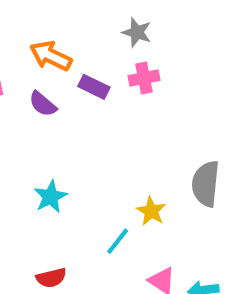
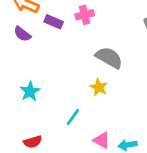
gray semicircle: (206, 184) -> (109, 58), moved, turned 116
yellow star: (151, 211) -> (99, 87), moved

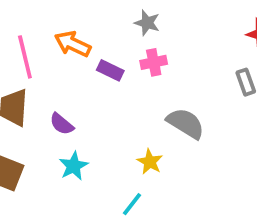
purple semicircle: (22, 34) -> (62, 124), moved
yellow star: (99, 87) -> (150, 162), moved

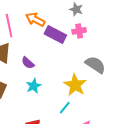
purple rectangle: (110, 70) -> (55, 35), size x1.5
yellow star: (150, 162) -> (75, 85), size x1.6

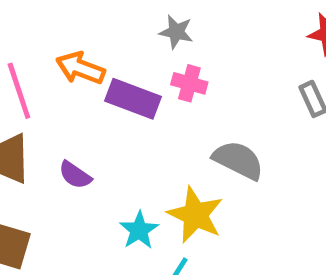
pink cross: (79, 31) -> (189, 83), turned 32
cyan star: (34, 86) -> (139, 230), moved

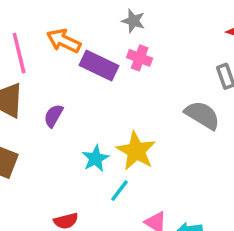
gray semicircle: (238, 160) -> (202, 115), moved
purple semicircle: (75, 175) -> (54, 116), turned 80

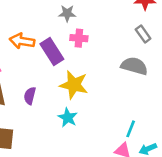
purple rectangle: (99, 65) -> (52, 51), turned 48
yellow star: (136, 151) -> (74, 85), moved
cyan line: (120, 191) -> (131, 129), moved

